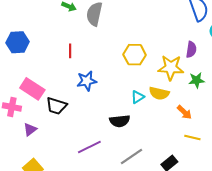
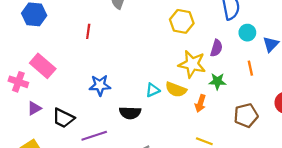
yellow hexagon: (135, 55) -> (182, 21), moved
blue star: (87, 81) -> (100, 85), moved
black trapezoid: (56, 106) -> (63, 118), moved
orange arrow: (184, 112) -> (200, 103), moved, turned 56

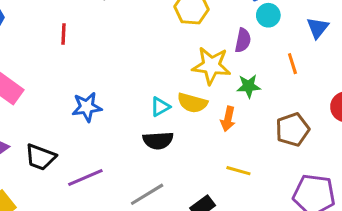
cyan circle: (247, 33) -> (268, 15), moved
black semicircle: (130, 113) -> (158, 140), moved

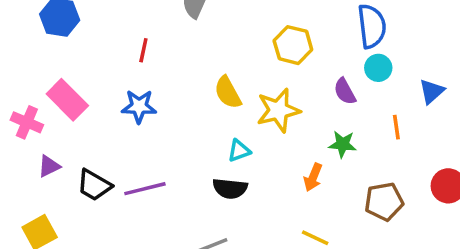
purple semicircle: (243, 40) -> (345, 91), turned 130
yellow star: (211, 66) -> (278, 110), moved, turned -30
yellow semicircle: (192, 103) -> (228, 92), moved, turned 36
blue star: (87, 107) -> (139, 106), moved
purple line: (85, 177) -> (145, 189), moved

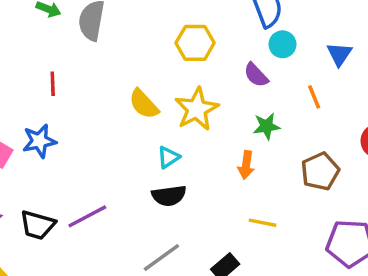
blue star: (139, 106) -> (39, 141), moved

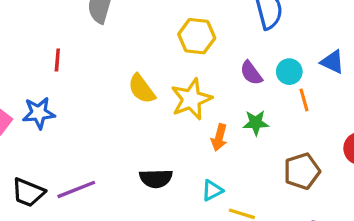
cyan circle: (282, 44) -> (289, 72), moved
blue triangle: (339, 54) -> (332, 62), turned -45
cyan triangle: (168, 157) -> (212, 190), moved
orange arrow: (246, 165) -> (219, 137), moved

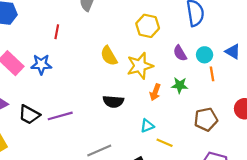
black semicircle: (156, 178) -> (113, 102), moved

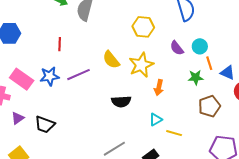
blue triangle: (233, 52) -> (227, 73), moved
green star: (180, 85) -> (196, 78), moved
purple line: (60, 116) -> (78, 75), moved

